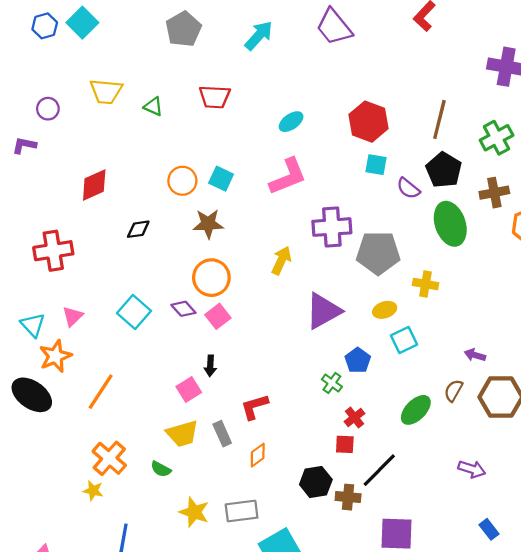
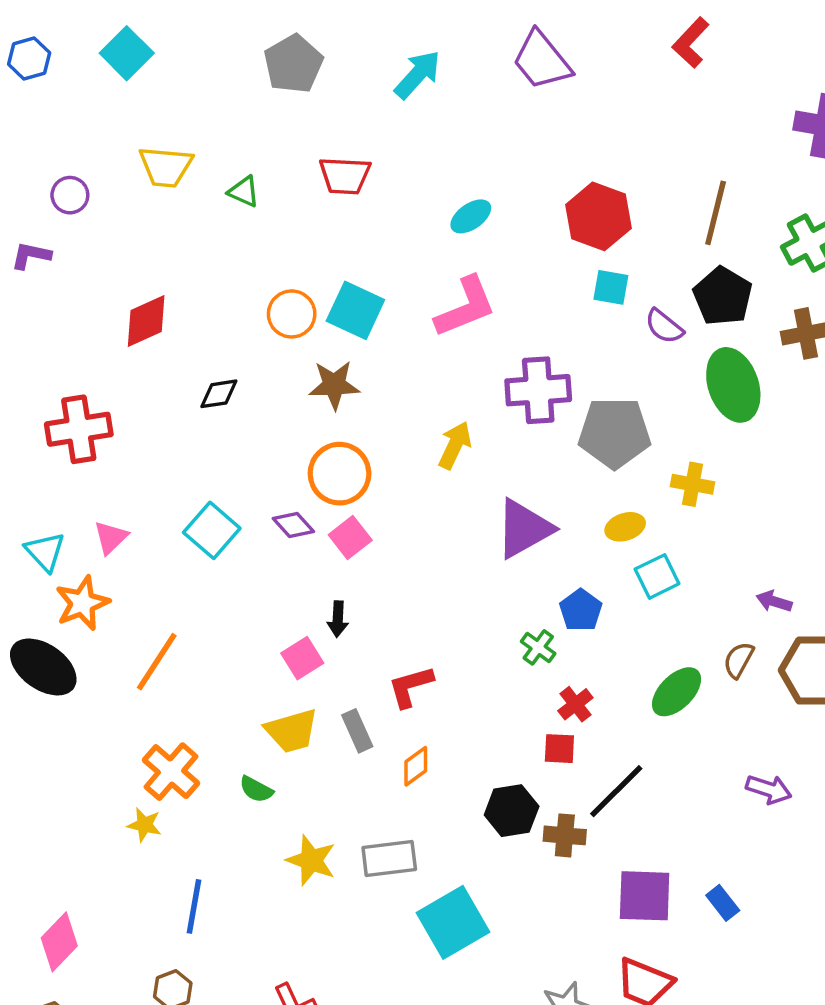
blue hexagon: (45, 26) -> (29, 59), moved
cyan square: (221, 179) -> (355, 310), size x1.4
blue rectangle: (489, 529) -> (723, 903), moved

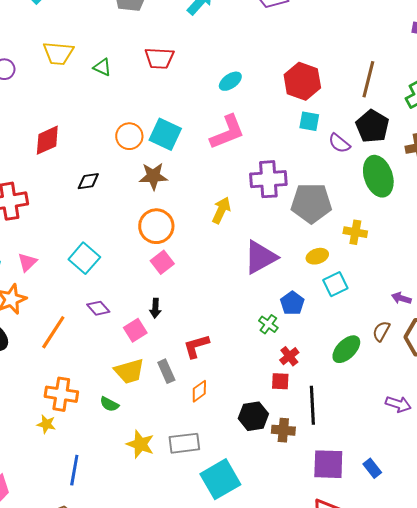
purple diamond: (293, 525) -> (98, 308), moved
orange cross: (171, 772) -> (61, 394), turned -32
black line: (616, 791) -> (312, 405), turned -48

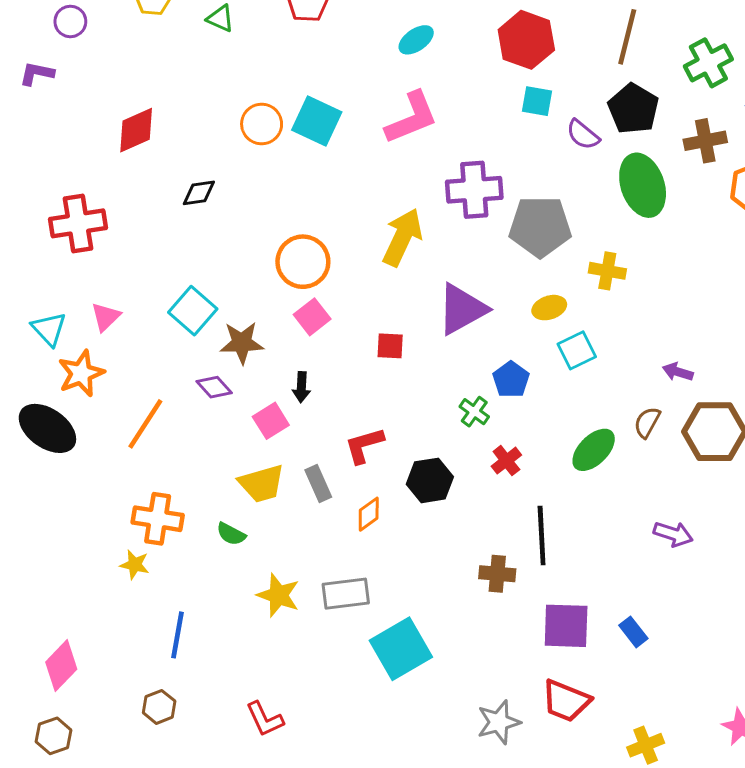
brown star: (153, 176) -> (242, 343), moved
yellow arrow: (221, 210) -> (402, 237), size x1.4
red square: (280, 381) -> (390, 346), moved
black hexagon: (253, 416) -> (430, 480), moved

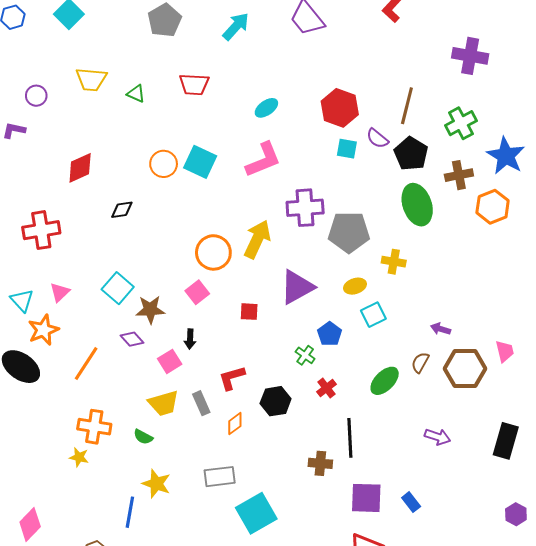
purple semicircle: (583, 135) -> (377, 138), moved
orange circle: (303, 262) -> (213, 252), moved
yellow star: (278, 595) -> (156, 484), moved
blue line: (177, 635) -> (130, 512), moved

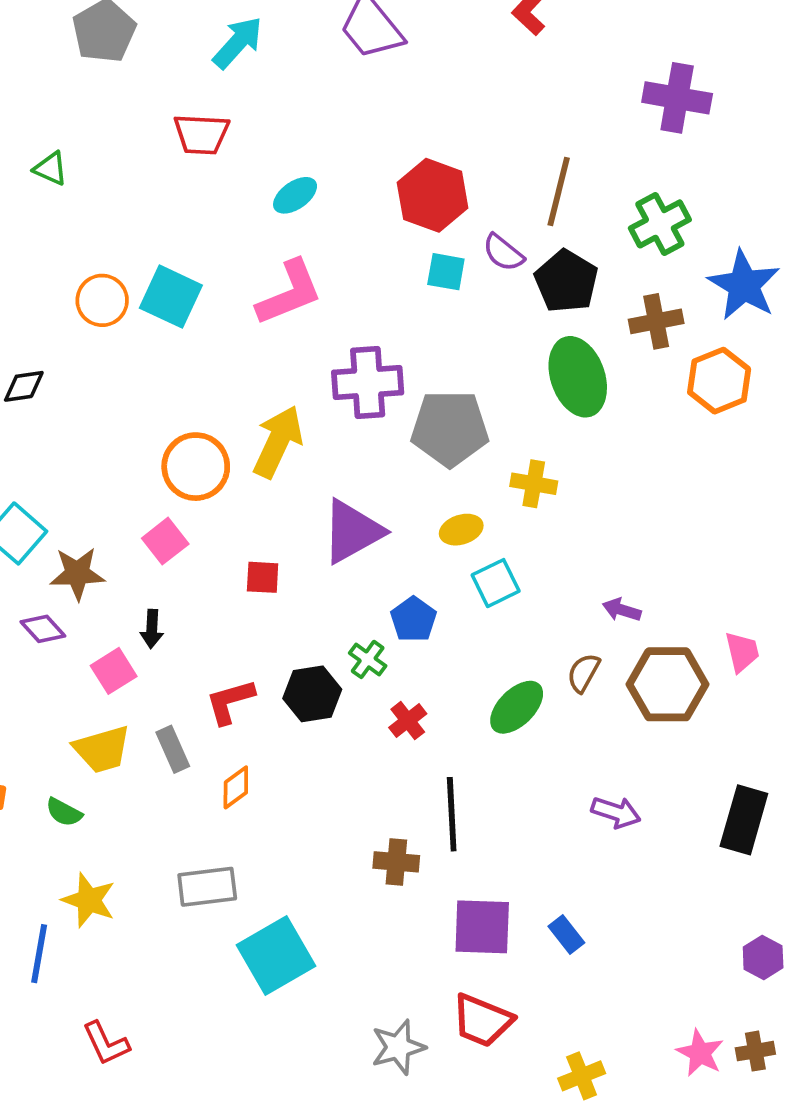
red trapezoid: (194, 84) -> (201, 134), moved
black hexagon: (276, 401) -> (312, 694), moved

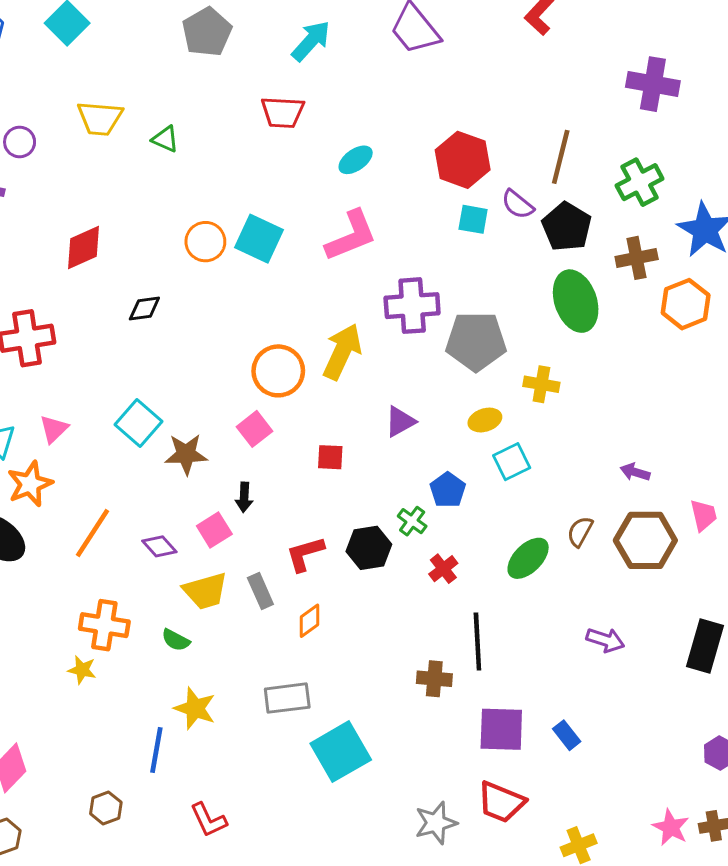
purple triangle: (352, 531) -> (400, 421), size x0.6
purple arrow: (622, 610) -> (635, 472), moved
purple diamond: (43, 629) -> (159, 546), moved

